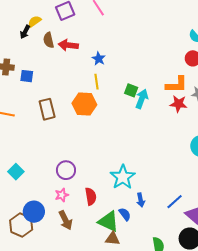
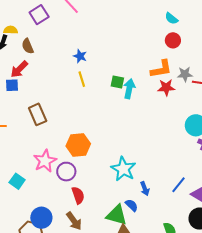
yellow semicircle: (34, 21) -> (11, 30), turned 48
red arrow: (68, 45) -> (19, 69), moved, turned -42
orange hexagon: (84, 104) -> (78, 145), moved
pink star: (62, 195) -> (45, 161), moved, size x1.6
red semicircle: (91, 196) -> (78, 195), moved

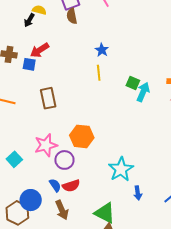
brown semicircle: (28, 46) -> (72, 16), moved
red semicircle: (78, 195) -> (71, 186), turned 78
blue semicircle: (132, 205) -> (55, 185), moved

